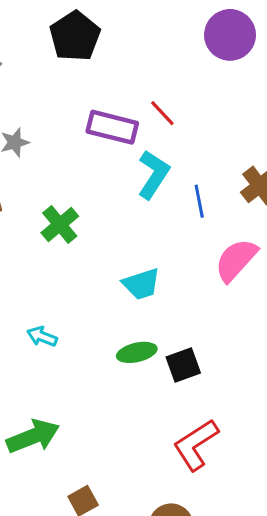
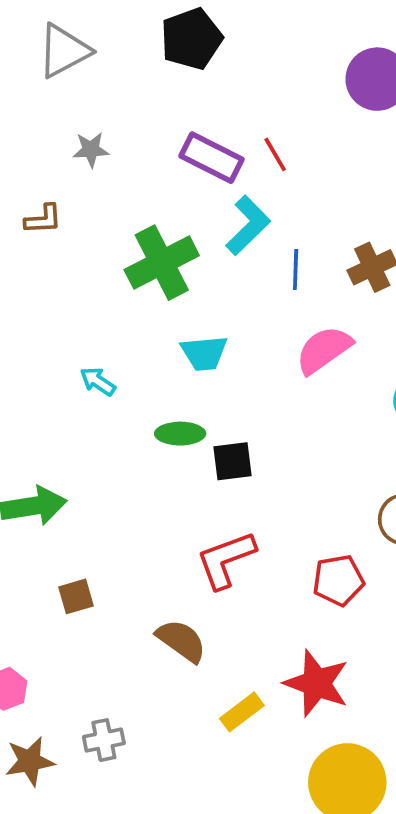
green cross: (60, 225) -> (162, 263), moved, size x1.5
cyan arrow: (42, 336) -> (98, 381), moved

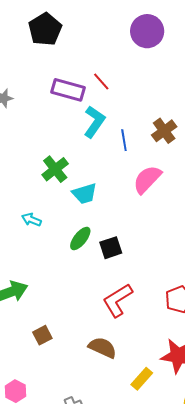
green cross: (162, 263) -> (55, 169), moved, size x0.7
green ellipse: (180, 434) -> (80, 239), turned -40

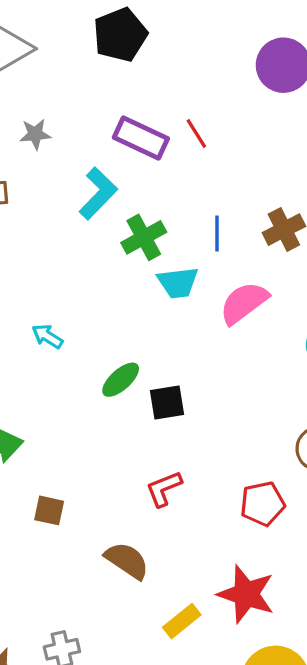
cyan L-shape: (94, 122) -> (98, 193), moved
green cross: (55, 169) -> (144, 237), moved
cyan trapezoid: (85, 194) -> (178, 283), moved
red L-shape: (118, 300) -> (164, 489), size x0.7
brown square: (42, 335) -> (49, 510), moved, turned 30

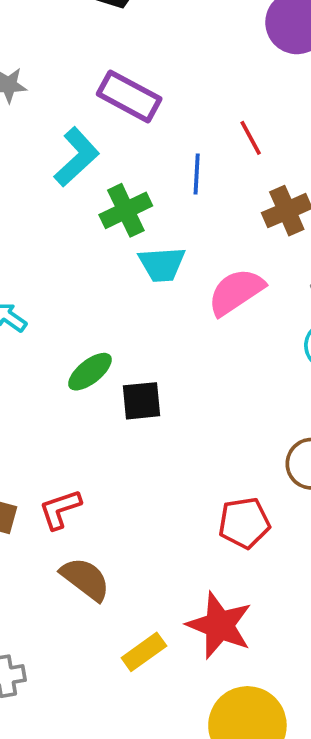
red line: (196, 134) -> (251, 138), moved
blue line: (217, 234) -> (197, 174), moved
red L-shape: (164, 489) -> (60, 509), moved

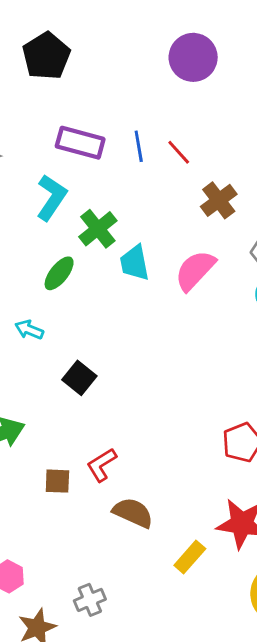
blue line: (197, 174) -> (139, 146), moved
cyan trapezoid: (162, 264) -> (135, 263), turned 96
green ellipse: (90, 372) -> (59, 273), moved
black square: (141, 401) -> (79, 378), moved, turned -32

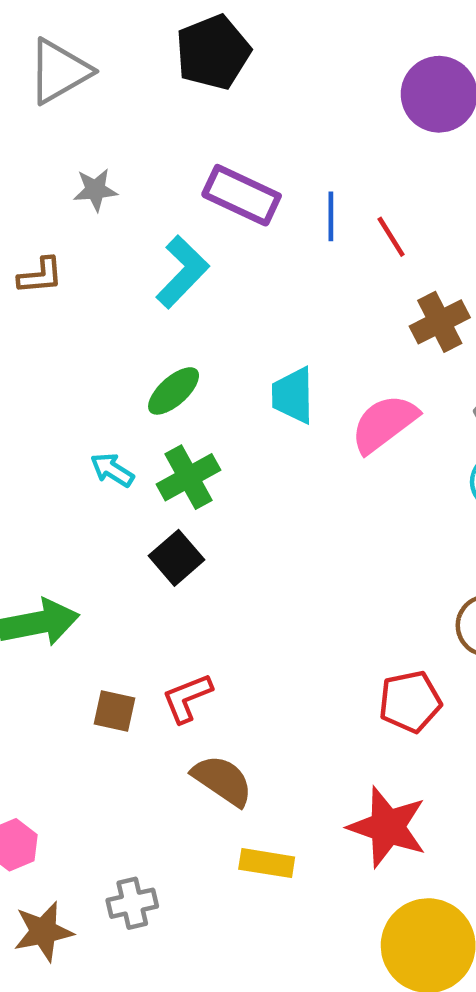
green cross: (98, 229) -> (188, 477), moved
yellow rectangle: (190, 557) -> (267, 863), moved, turned 48

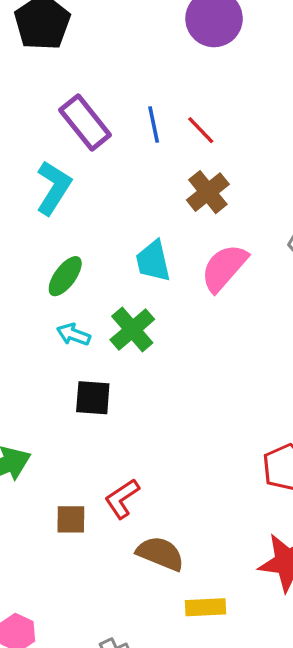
purple rectangle: (242, 195) -> (85, 123), turned 38
brown cross: (440, 322) -> (208, 192), moved
cyan arrow: (112, 470) -> (73, 334), moved
green cross: (188, 477) -> (132, 330), moved
black square: (176, 558) -> (93, 398), turned -33

